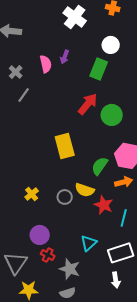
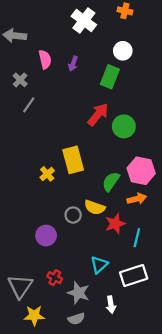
pink semicircle: (46, 64) -> (45, 59), moved
yellow cross: (32, 194) -> (47, 174), moved
red star: (104, 205) -> (115, 224), turned 30
purple circle: (40, 235) -> (46, 236), moved
white arrow: (116, 280) -> (111, 305), moved

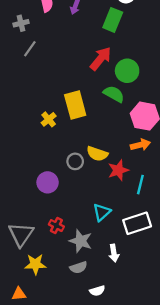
gray cross: (20, 80) -> (21, 23), turned 32
green semicircle: (111, 182) -> (114, 94), moved, turned 84

